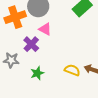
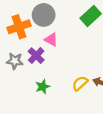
gray star: (11, 60) -> (15, 61), moved
yellow semicircle: (72, 70) -> (80, 83), turned -63

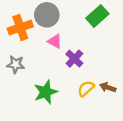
purple cross: (36, 56) -> (74, 59), moved
green star: (43, 87) -> (46, 92), size x1.5

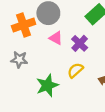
purple cross: (74, 59) -> (80, 43), moved
yellow semicircle: (86, 89) -> (75, 70), moved

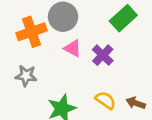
yellow semicircle: (75, 70) -> (106, 100), moved, turned 77

